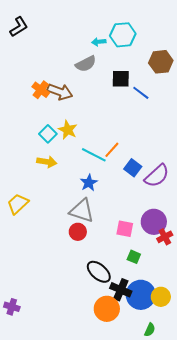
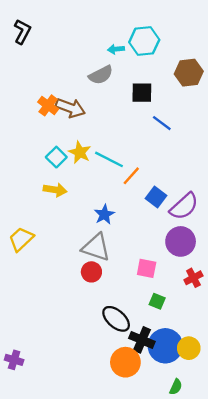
black L-shape: (19, 27) -> (22, 32), turned -30
blue line: (141, 93) -> (162, 123), moved
cyan line: (94, 155) -> (109, 159), moved
purple circle: (154, 222) -> (181, 241), moved

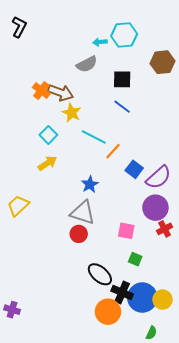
blue line: (162, 123) -> (122, 107), moved
yellow star: (80, 152) -> (72, 113), moved
yellow arrow: (55, 190) -> (47, 163), turned -42
red cross: (193, 278) -> (165, 229), moved

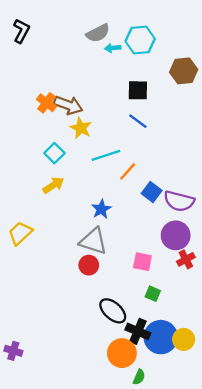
gray semicircle: (87, 64) -> (98, 33), moved
cyan line: (94, 137) -> (106, 155), turned -45
purple semicircle: (158, 177) -> (179, 201), turned 56
green semicircle: (151, 333) -> (139, 377), moved

